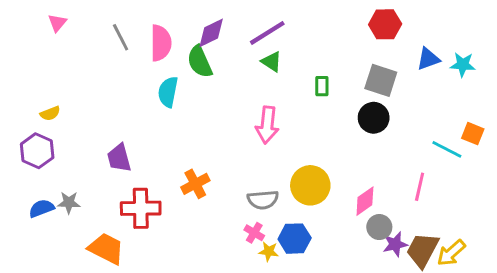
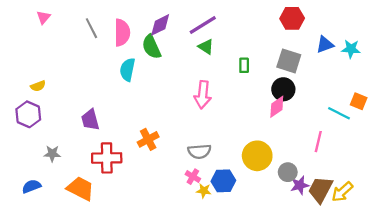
yellow circle: (310, 185) -> (257, 156), moved
pink diamond: (365, 201) -> (277, 107), moved
blue semicircle: (41, 208) -> (31, 186), moved

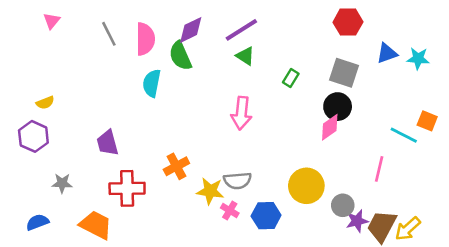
green rectangle: (244, 65) -> (291, 78), turned 32
yellow star: (204, 191) -> (210, 191), moved, size x1.5

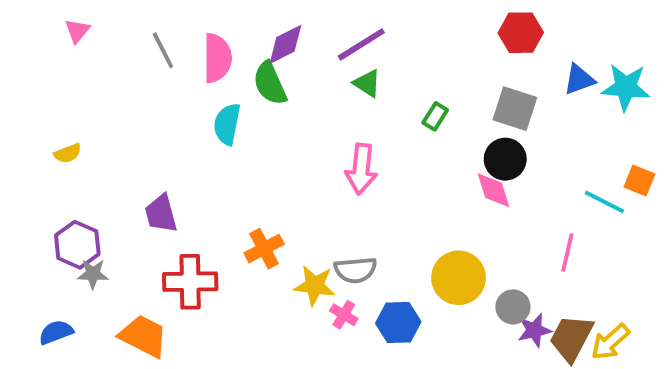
cyan star: (418, 58) -> (626, 87), size x1.4
pink diamond: (330, 127) -> (494, 190), turned -72
purple hexagon: (33, 136) -> (77, 245), moved

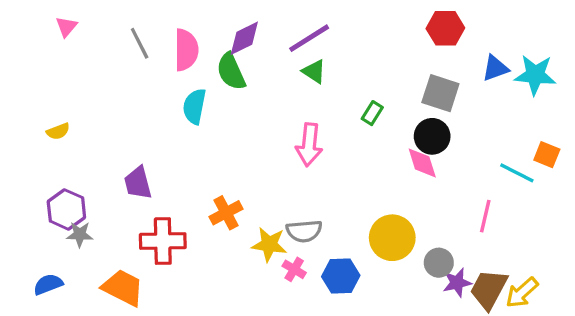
green rectangle: (435, 116) -> (372, 113), moved

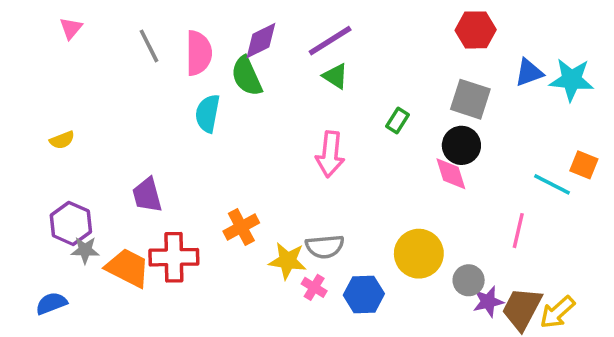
orange trapezoid: (123, 288) -> (128, 268), moved

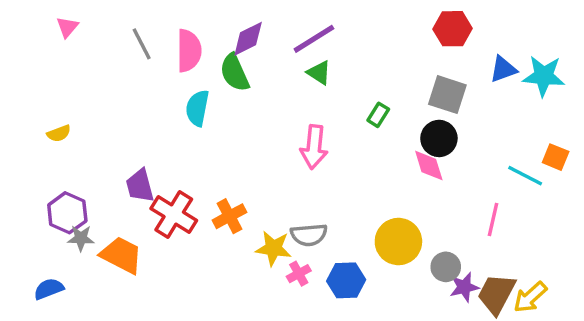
red cross: (174, 257) -> (174, 214), moved, turned 33
pink cross: (314, 287) -> (299, 274), turned 30

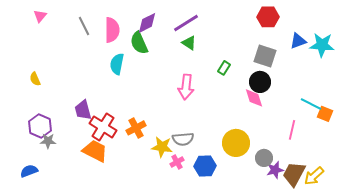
yellow semicircle: (59, 133) -> (35, 79), turned 88
orange square: (556, 157) -> (325, 114), moved
orange trapezoid: (121, 255) -> (95, 151), moved

